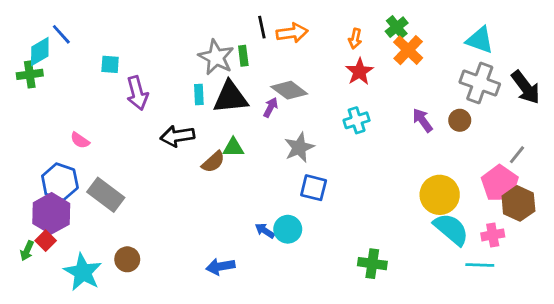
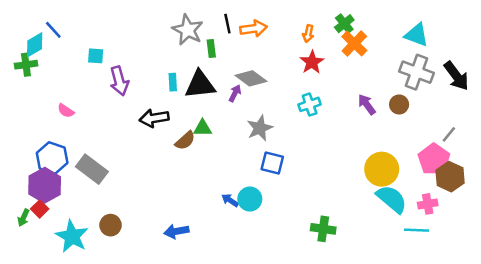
gray star: (216, 57) -> (188, 30), moved
pink semicircle: (80, 140) -> (66, 111), moved
blue arrow: (220, 266) -> (176, 231), moved

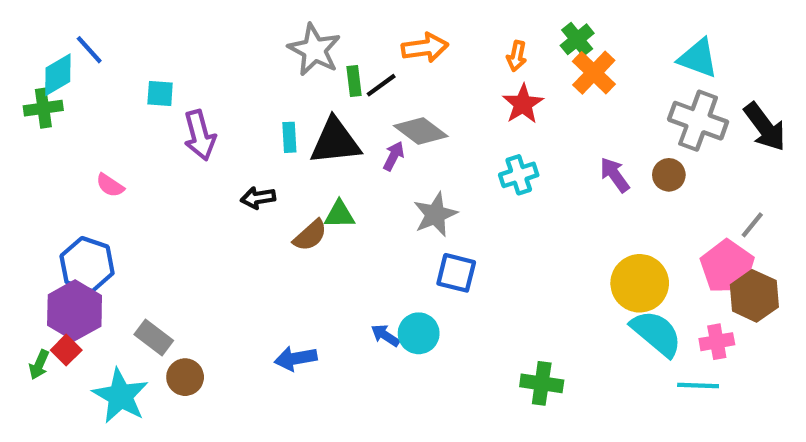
black line: (227, 24) -> (381, 85), moved, turned 66
black arrow: (154, 118) -> (258, 198), size x0.7
gray rectangle: (92, 169) -> (154, 338), moved, size x0.7
blue arrow: (176, 231) -> (296, 358), moved

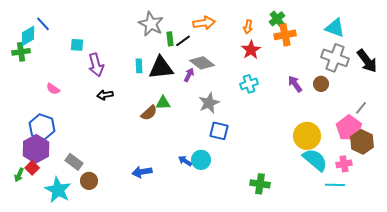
orange cross: (594, 73) -> (285, 35), turned 35
black arrow: (258, 198) -> (105, 95), moved

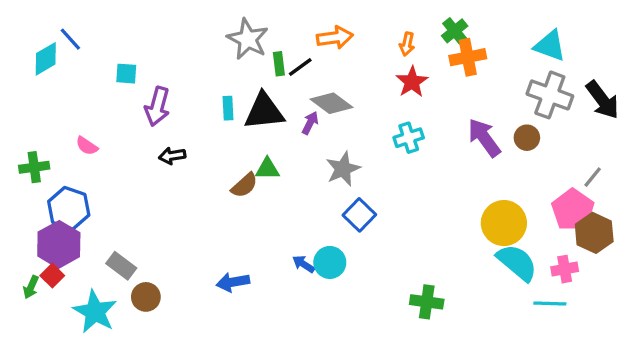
green cross: (21, 52) -> (34, 167), moved
purple arrow: (96, 65) -> (157, 106), turned 30
purple arrow: (295, 84) -> (484, 138), size x1.4
blue square: (219, 131) -> (359, 215), turned 30

